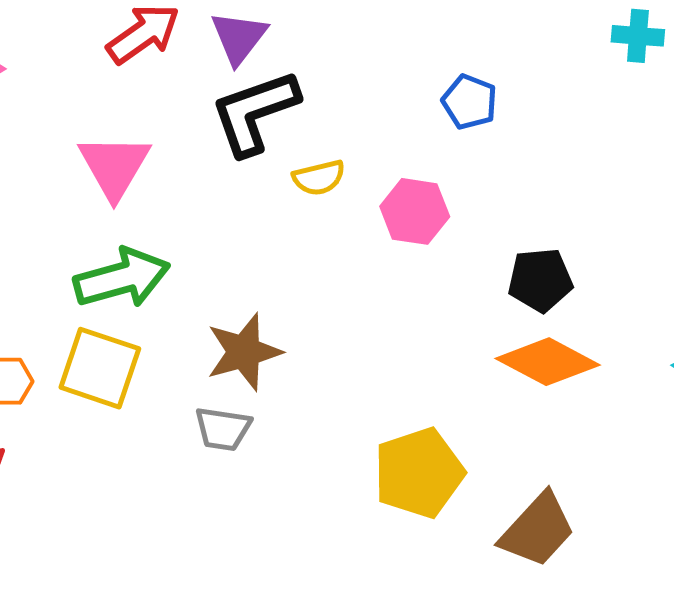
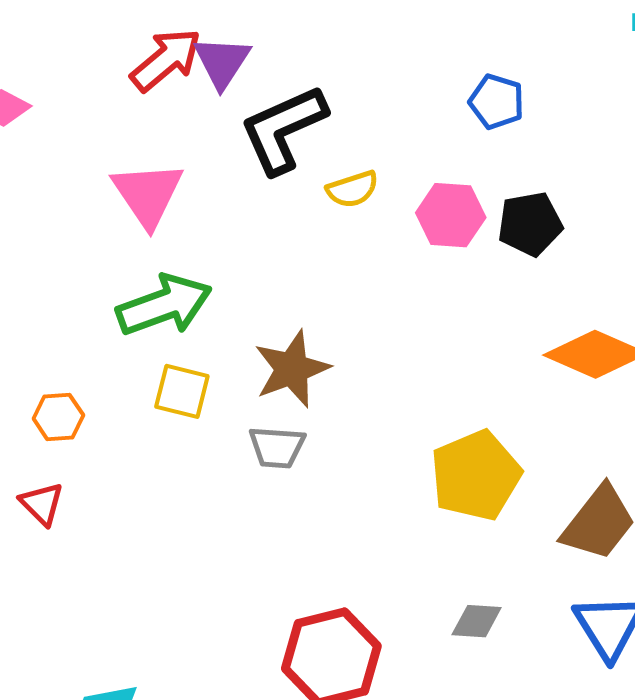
purple triangle: (239, 37) -> (222, 62), moved
black pentagon: (540, 280) -> (530, 224), moved
yellow square: (100, 368) -> (182, 391), moved, size x0.7

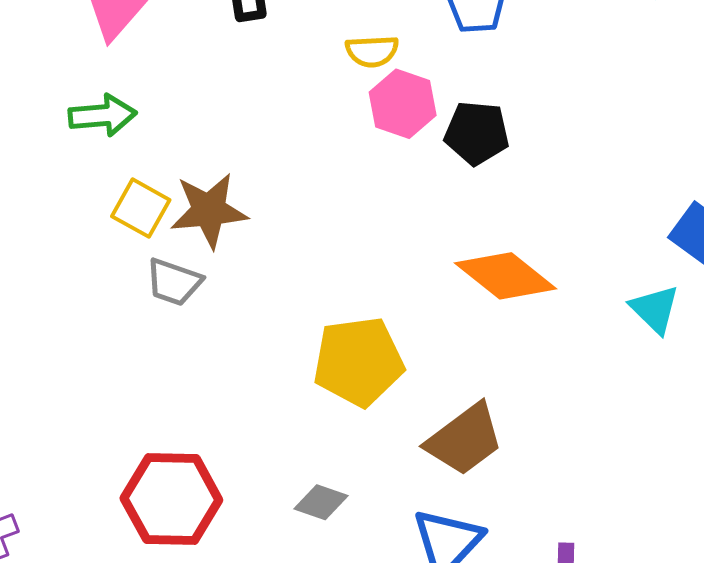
yellow semicircle: (352, 189) -> (372, 51), moved
green arrow: (164, 305) -> (103, 115), size x0.7
yellow square: (182, 391) -> (141, 208), moved

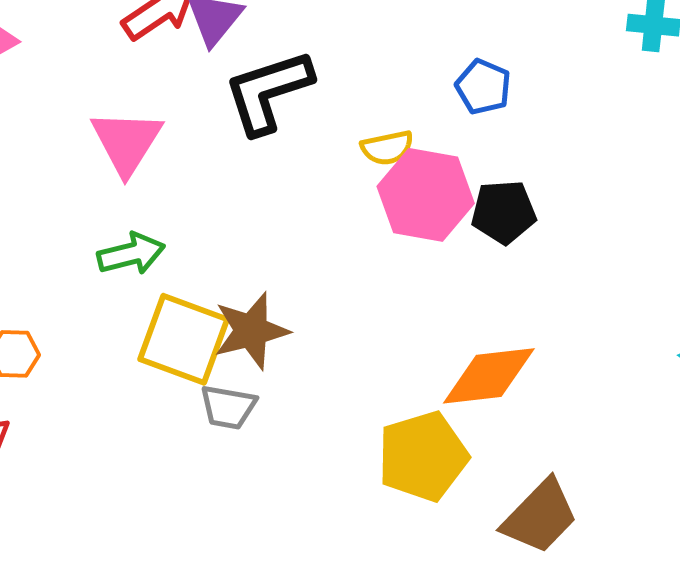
pink hexagon: (403, 104) -> (426, 195), size x1.4
yellow square: (141, 208) -> (184, 339), size x1.6
orange diamond: (506, 276) -> (489, 376), moved, turned -36

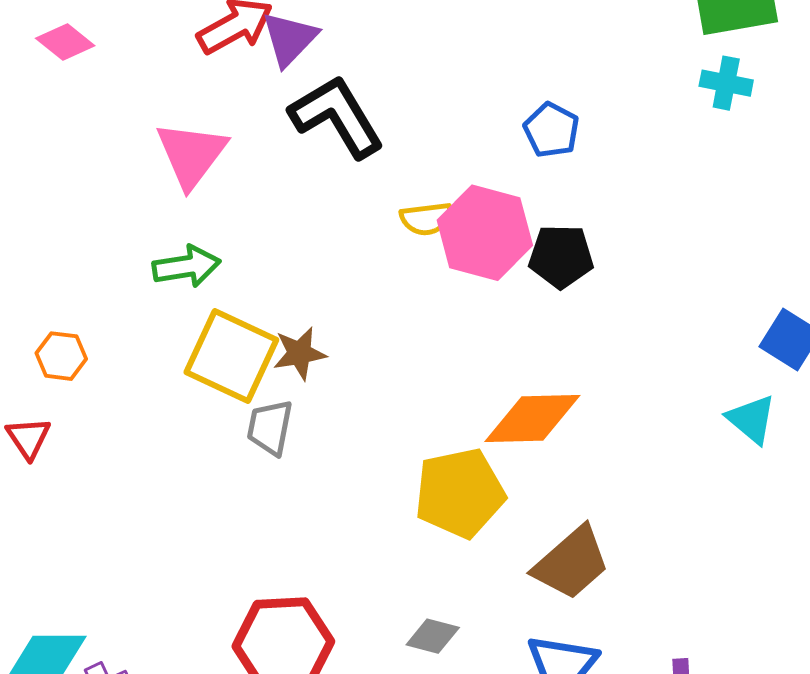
black L-shape: (268, 92) -> (337, 116), turned 72
yellow semicircle: (387, 148) -> (426, 219), moved
brown star: (251, 331) -> (300, 353), size x0.7
gray trapezoid: (228, 407) -> (270, 427), turned 86

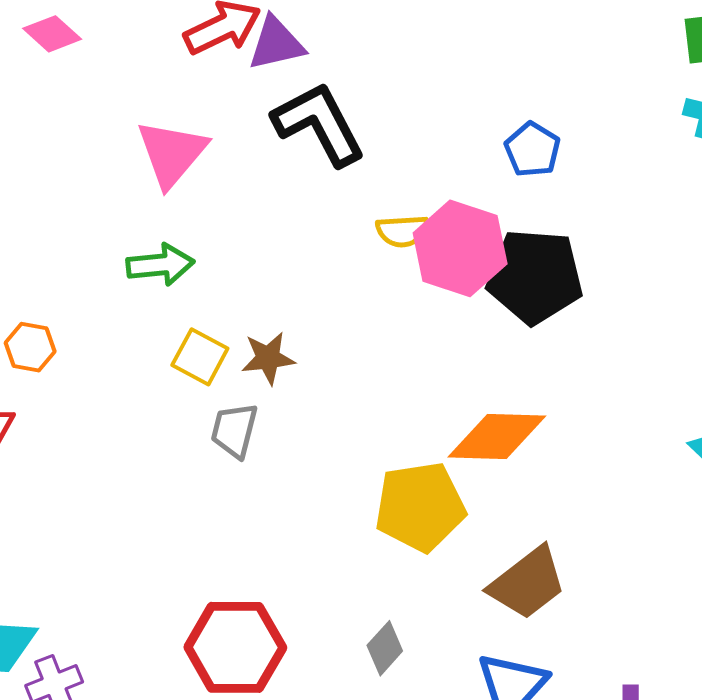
purple triangle: (289, 39) -> (276, 44), turned 30
black pentagon: (561, 256) -> (535, 276), size x1.5
yellow square: (231, 356) -> (200, 357), size x0.6
gray diamond: (433, 636) -> (385, 648), turned -66

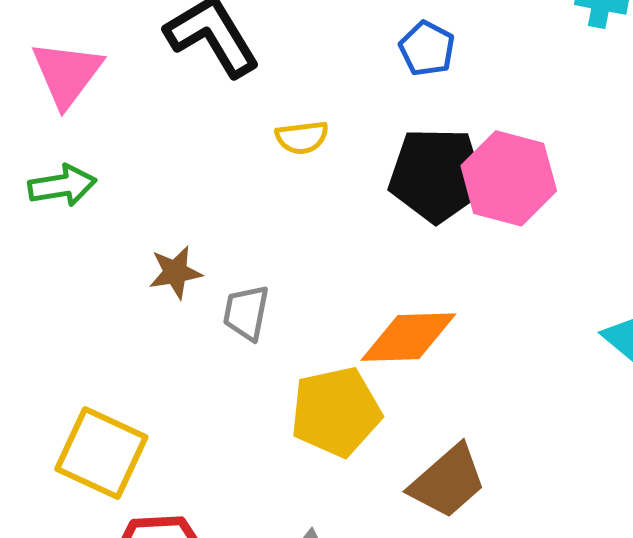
pink hexagon: (460, 248) -> (509, 178), moved
yellow square: (200, 357) -> (101, 453), moved, size x1.6
gray trapezoid: (234, 430) -> (246, 313), moved

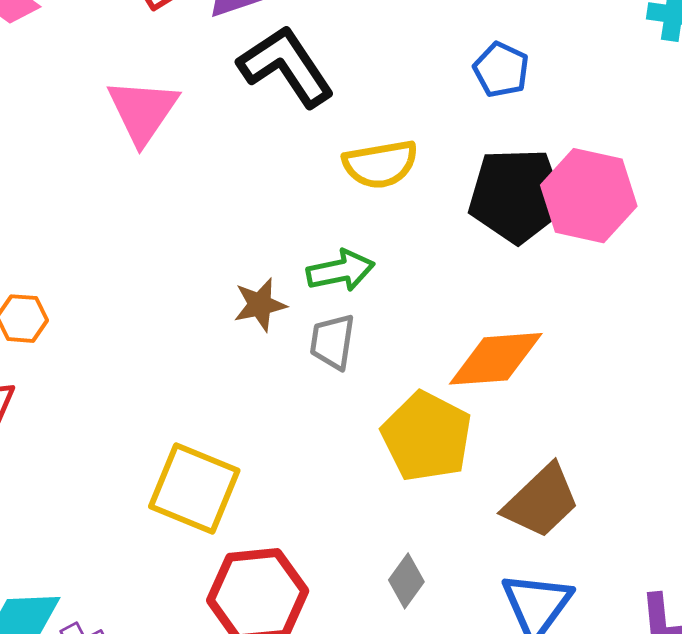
yellow semicircle: (302, 137) -> (380, 164), size x1.4
green arrow: (62, 186) -> (341, 271), moved
yellow pentagon: (336, 412) -> (427, 437), turned -30

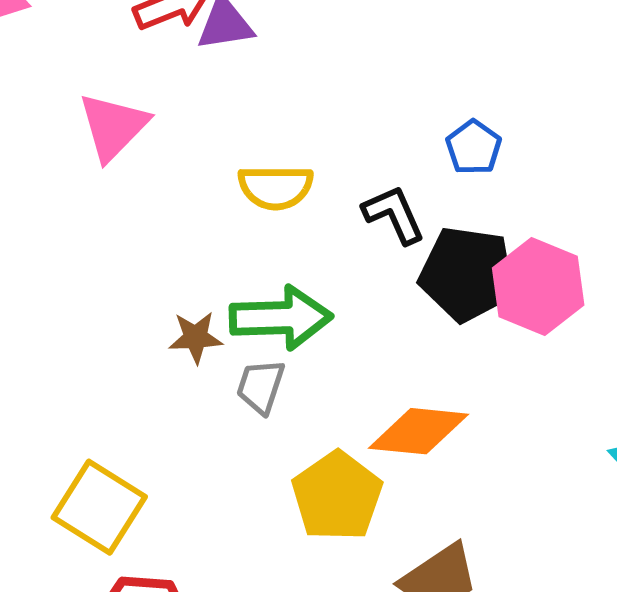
black L-shape: (286, 66) -> (394, 214), moved, size x0.7
yellow semicircle: (380, 164) -> (276, 187), moved
green arrow: (341, 271) -> (281, 318), size x1.5

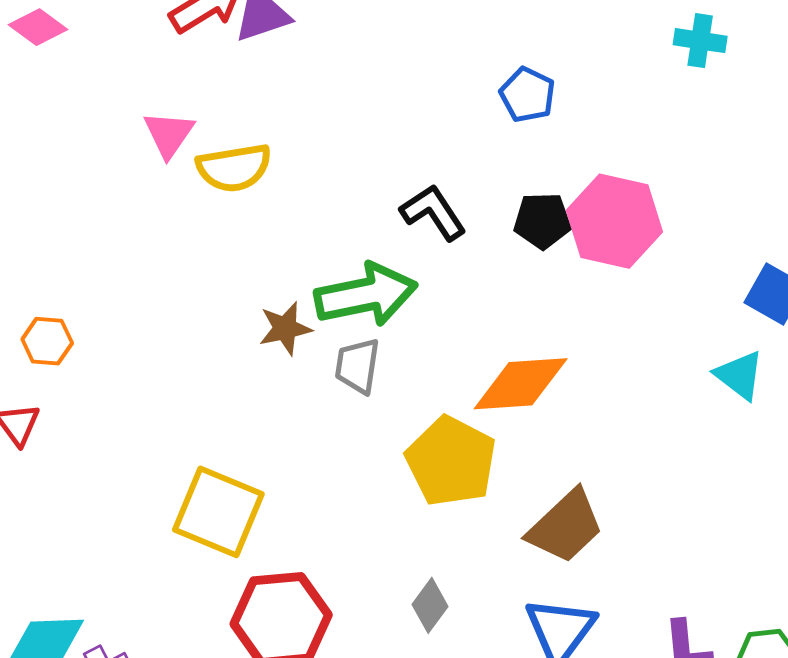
pink triangle: (113, 126) -> (169, 134), size x0.7
yellow semicircle: (276, 187) -> (234, 168), moved
black L-shape: (394, 214) -> (433, 212), moved
black pentagon: (467, 274) -> (542, 221), size x0.6

